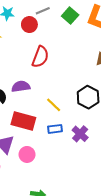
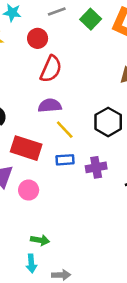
red circle: (29, 25) -> (38, 38), moved
purple semicircle: (21, 86) -> (50, 106), moved
purple cross: (80, 134) -> (96, 167), turned 35

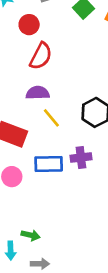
blue rectangle: (65, 160) -> (49, 164), moved, size x1.5
green arrow: (40, 240) -> (30, 235), moved

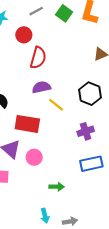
blue rectangle: (49, 164) -> (91, 164), moved
green arrow: (30, 235) -> (57, 187), moved

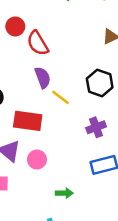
red circle: (24, 35) -> (15, 26), moved
red semicircle: (38, 58) -> (38, 43), turned 135
purple semicircle: (41, 87) -> (43, 77), turned 84

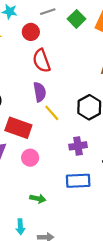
red circle: (15, 26) -> (31, 32), moved
pink circle: (37, 160) -> (30, 158), moved

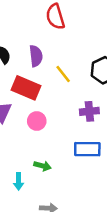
purple semicircle: (40, 92) -> (36, 56), moved
cyan arrow: (20, 227) -> (19, 181), moved

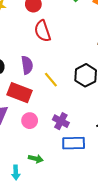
purple cross: (89, 111) -> (61, 121), moved, turned 35

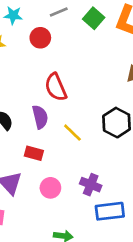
red semicircle: (43, 31) -> (56, 87), moved
red rectangle: (19, 93) -> (34, 153), size x0.6

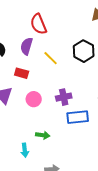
purple semicircle: (40, 117) -> (27, 46), turned -150
purple cross: (91, 185) -> (64, 97), turned -35

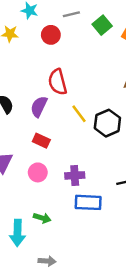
yellow line: (51, 58) -> (79, 114), moved
red rectangle: (22, 73) -> (41, 141), moved
cyan arrow: (25, 150) -> (18, 233), size x1.5

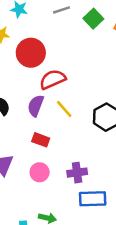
red circle: (51, 35) -> (31, 53), moved, size x1.5
red semicircle: (58, 82) -> (53, 79), turned 85
yellow line: (79, 114) -> (64, 109), moved

